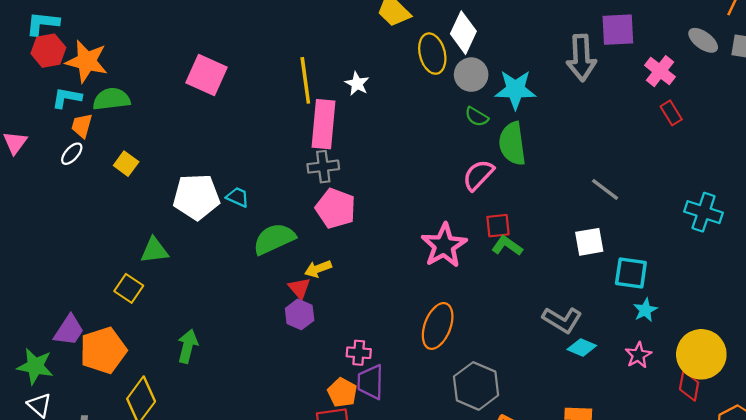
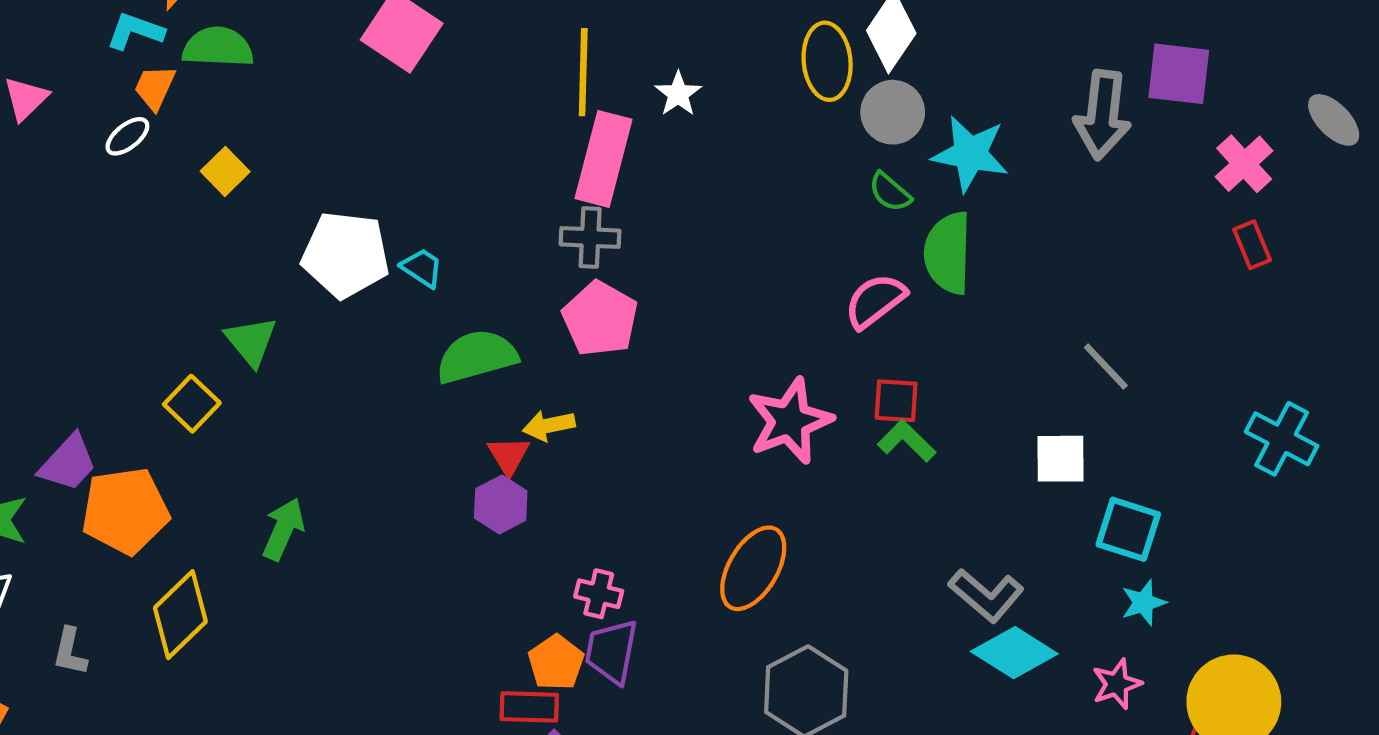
green triangle: (154, 250) -> (251, 341), turned 48
cyan diamond: (582, 348) -> (1014, 653), size x1.5

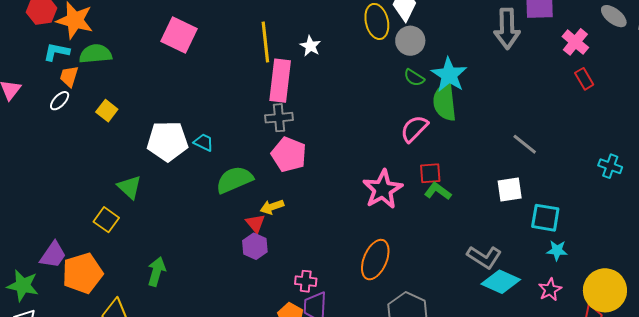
cyan star: (970, 154) -> (449, 75), moved, turned 30
cyan cross: (1282, 439) -> (610, 166), size x0.7
cyan star: (1144, 603) -> (557, 250), turned 30

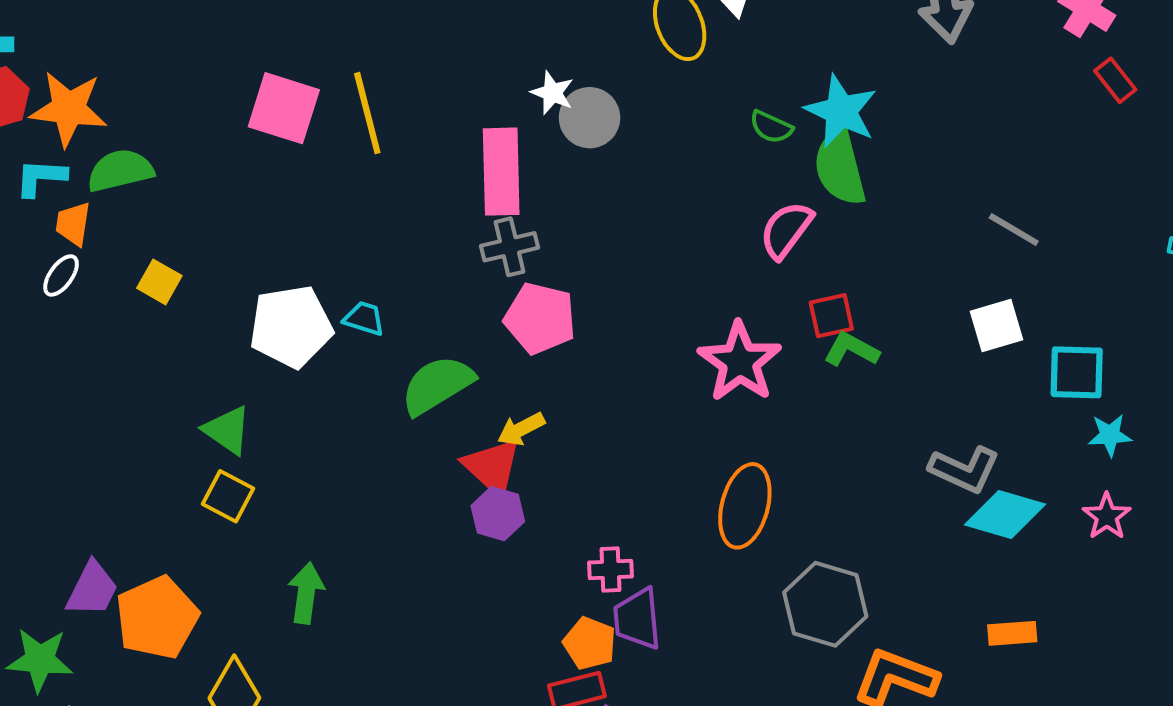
gray circle: (410, 41) -> (590, 118), moved
yellow line: (265, 42) -> (367, 113), moved
yellow square: (106, 220) -> (228, 496), moved
red triangle: (255, 223) -> (492, 467), size x1.5

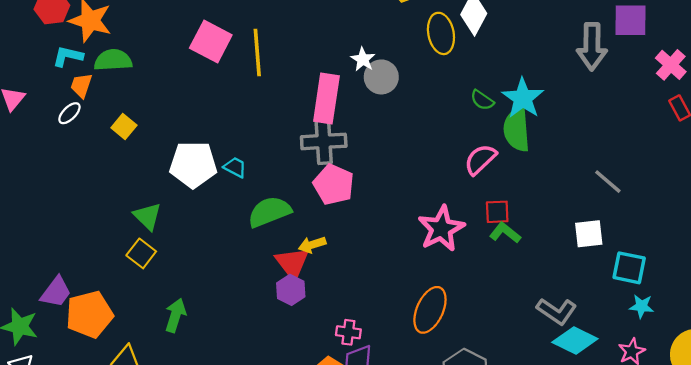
gray cross: (510, 247) -> (324, 141), size x1.4

